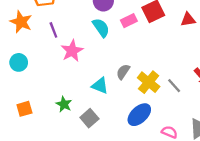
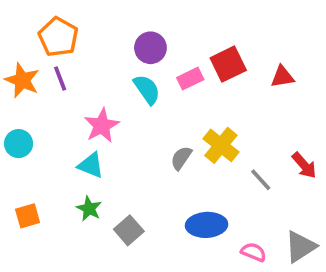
purple line: (53, 30) -> (60, 79), moved
yellow cross: (149, 82) -> (221, 145), moved
cyan triangle: (100, 86) -> (91, 165), moved
blue ellipse: (139, 115) -> (207, 225), turned 40

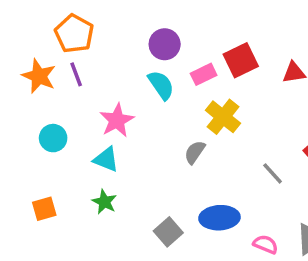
cyan circle: (19, 144) -> (53, 138), moved
yellow cross: (221, 145) -> (223, 117), moved
gray square: (129, 230) -> (168, 232), moved

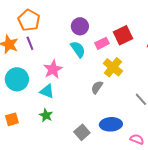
cyan circle: (53, 138) -> (17, 79), size x1.5

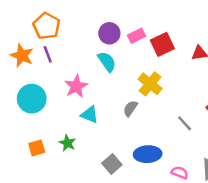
pink rectangle: (102, 43) -> (137, 36), moved
cyan triangle: (47, 91) -> (90, 115), moved
orange square: (12, 119) -> (37, 148), moved

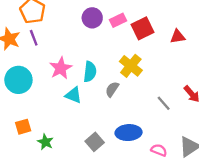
cyan semicircle: (107, 62) -> (90, 72), moved, turned 42
green star: (67, 143) -> (45, 142), moved

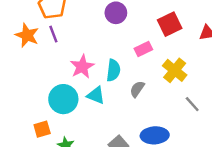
pink rectangle: (118, 20) -> (143, 49), moved
yellow cross: (131, 66) -> (175, 70), moved
cyan circle: (18, 80) -> (63, 99), moved

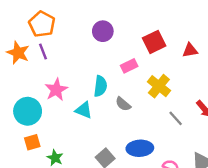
pink star: (82, 67) -> (56, 90), moved
gray semicircle: (137, 89) -> (123, 104), turned -84
cyan circle: (63, 99) -> (28, 111), moved

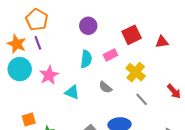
cyan semicircle: (100, 86) -> (86, 59), moved
cyan circle: (28, 111) -> (20, 69), moved
gray line: (176, 118) -> (142, 99), moved

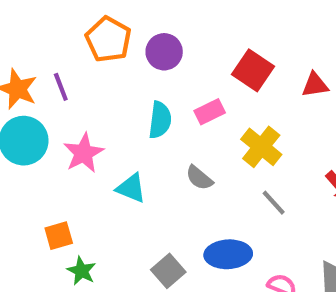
orange pentagon: (37, 20) -> (108, 39), moved
red square: (132, 35) -> (253, 70), turned -30
orange square: (29, 120) -> (59, 236), moved

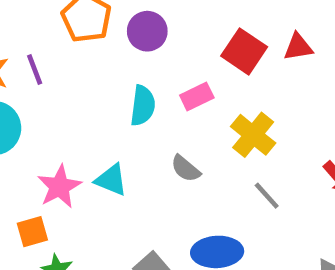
red triangle: (315, 85) -> (298, 47), moved
pink star: (84, 153) -> (59, 187), moved

